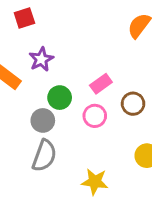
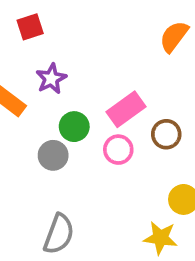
pink rectangle: (101, 84) -> (126, 109), size x1.4
gray semicircle: (44, 156) -> (59, 234), moved
yellow star: (95, 182) -> (160, 238), moved

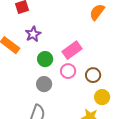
brown circle: (166, 134) -> (93, 75), moved
gray circle: (53, 155) -> (44, 84), moved

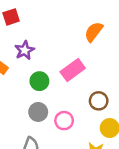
orange semicircle: (97, 12) -> (94, 32), moved
pink circle: (68, 71) -> (64, 121), moved

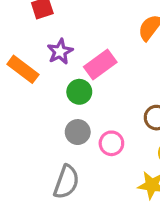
pink rectangle: (73, 70) -> (100, 64), moved

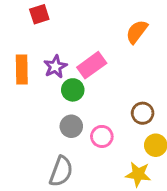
purple star: (60, 52) -> (55, 67), moved
orange rectangle: (23, 69) -> (22, 70), turned 52

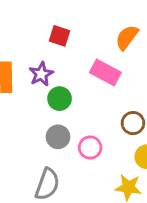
red square: (39, 14) -> (60, 36), moved, turned 36
pink rectangle: (92, 65) -> (105, 73), moved, turned 64

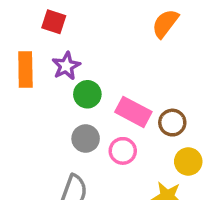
red square: (60, 36) -> (54, 22), moved
pink rectangle: (105, 73) -> (133, 112), moved

